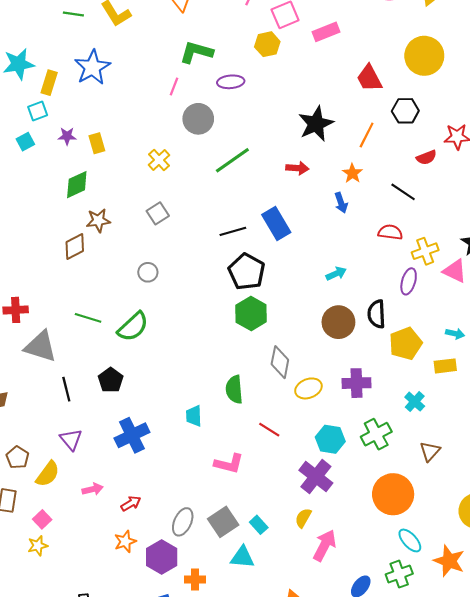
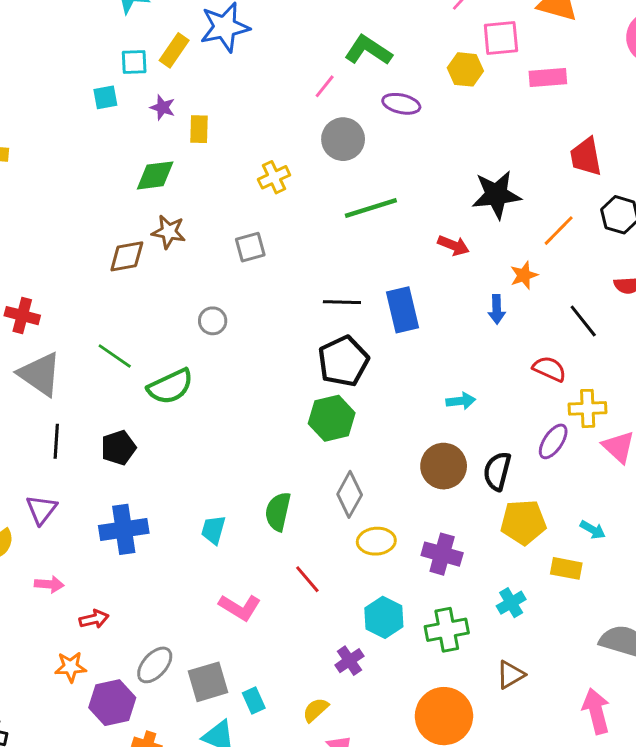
yellow rectangle: (49, 83) -> (174, 50), moved
purple cross: (316, 477) -> (349, 661), size x0.6

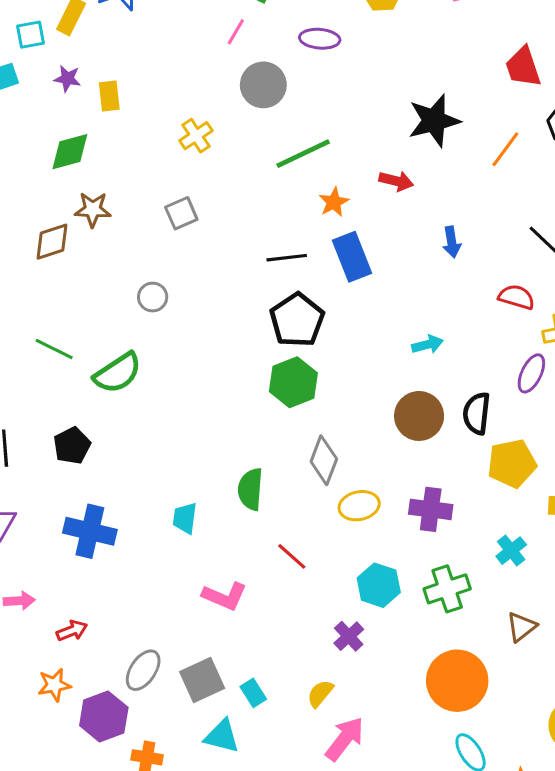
orange star: (524, 275) -> (334, 202), moved
blue cross: (124, 529) -> (90, 531), turned 30

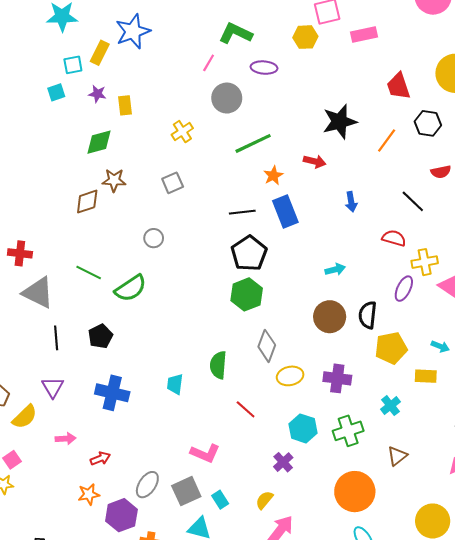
pink L-shape: (225, 596) -> (205, 453), moved

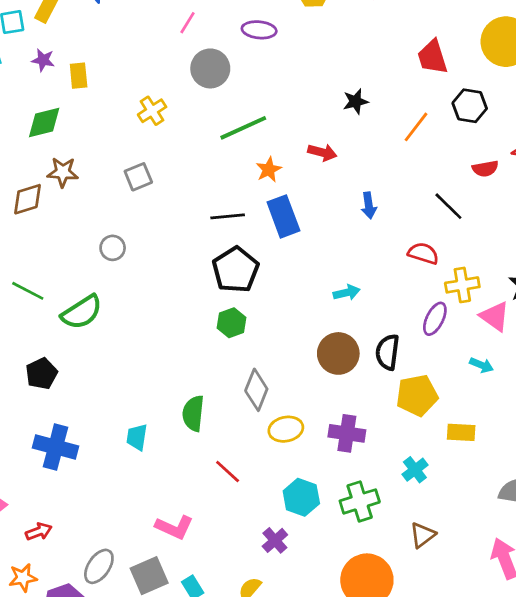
black star: (340, 122) -> (356, 101), size x0.6
green hexagon: (247, 294) -> (231, 323), size x0.7
cyan arrow: (440, 346) -> (481, 365), moved

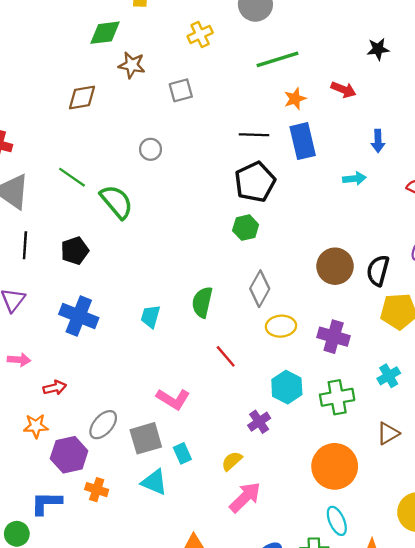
brown star: (63, 172) -> (132, 65), moved
cyan arrow: (347, 293) -> (354, 179), moved
green semicircle: (82, 312) -> (116, 202), turned -105

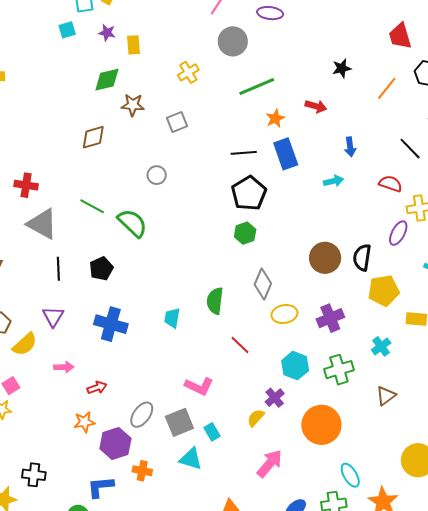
purple cross: (334, 337) -> (330, 318), turned -32
yellow semicircle: (232, 461) -> (256, 418), moved
orange circle: (335, 466) -> (321, 425), moved

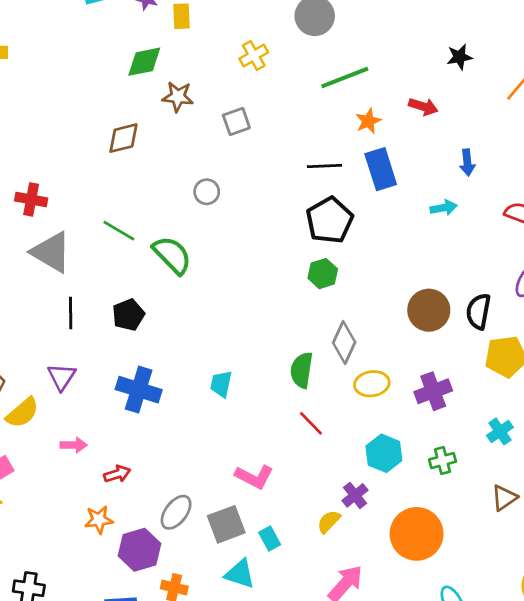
green semicircle: (215, 301) -> (302, 370), moved
green cross: (339, 370) -> (443, 461), size x0.7

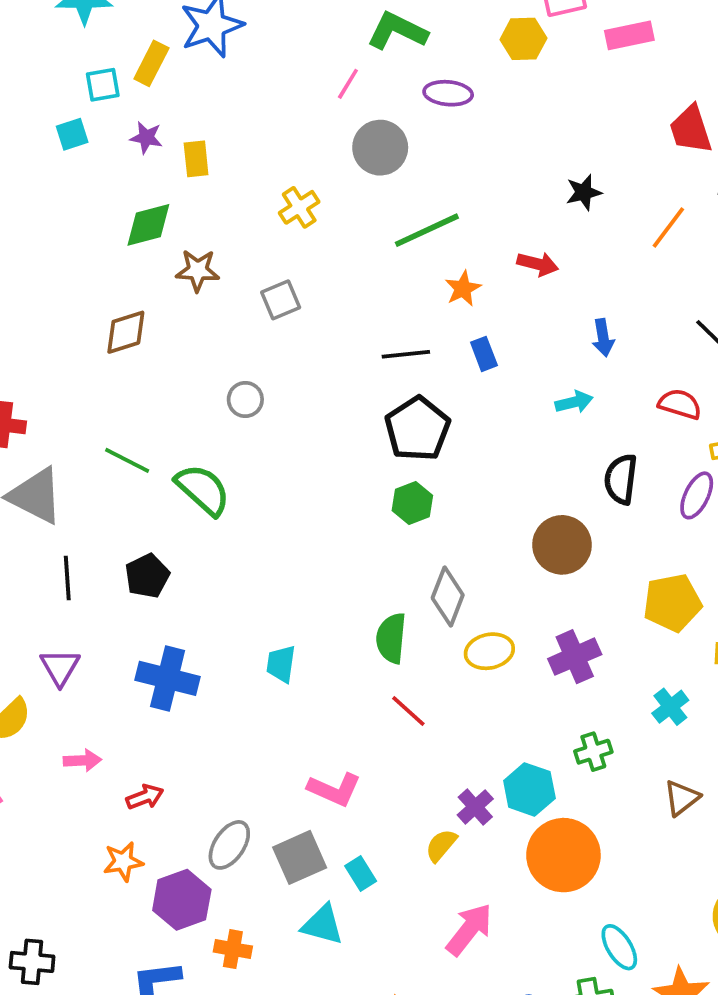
blue rectangle: (381, 169) -> (484, 354), size x0.6
black semicircle: (478, 311) -> (621, 479), moved
cyan hexagon: (384, 453) -> (529, 789), moved

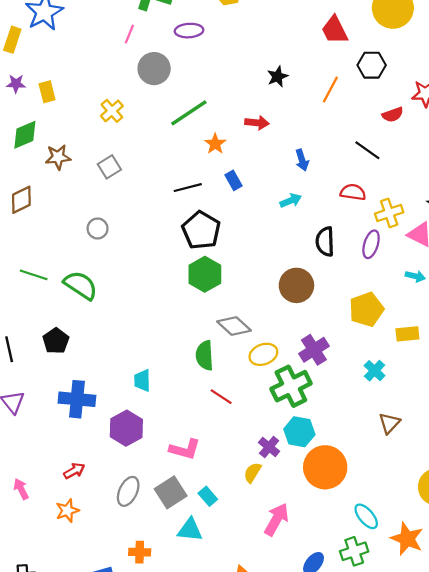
green hexagon: (412, 503) -> (205, 274), size x1.4
gray diamond: (448, 597) -> (234, 326), turned -60
green cross: (593, 752) -> (291, 386), moved, size x1.8
pink arrow: (82, 760) -> (21, 489), moved, turned -105
purple hexagon: (182, 900) -> (126, 428), moved

